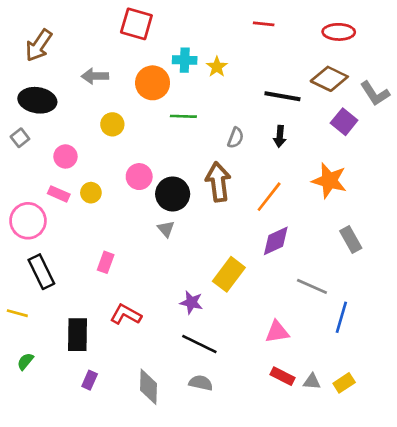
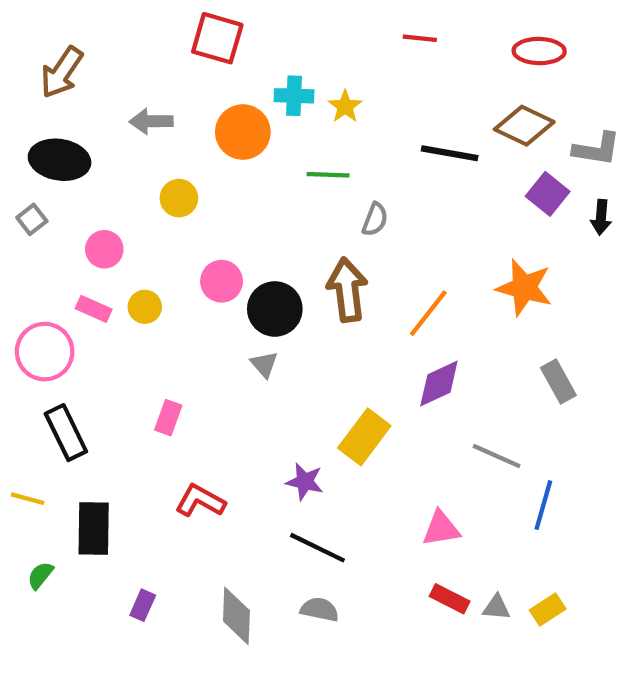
gray L-shape: (375, 94) -> (597, 149), turned -48
green line: (183, 116) -> (328, 175), moved
black arrow: (280, 136) -> (601, 217), moved
black rectangle: (78, 335) -> (94, 528), moved

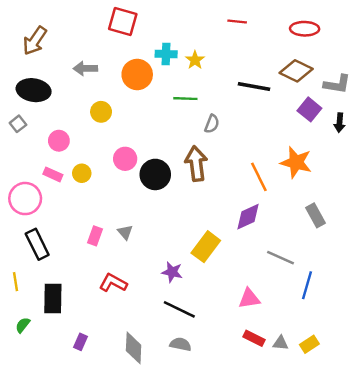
orange line: (428, 313) -> (259, 177), moved, turned -64
gray triangle: (264, 364) -> (125, 232), moved
yellow line: (28, 499) -> (16, 282), turned 66

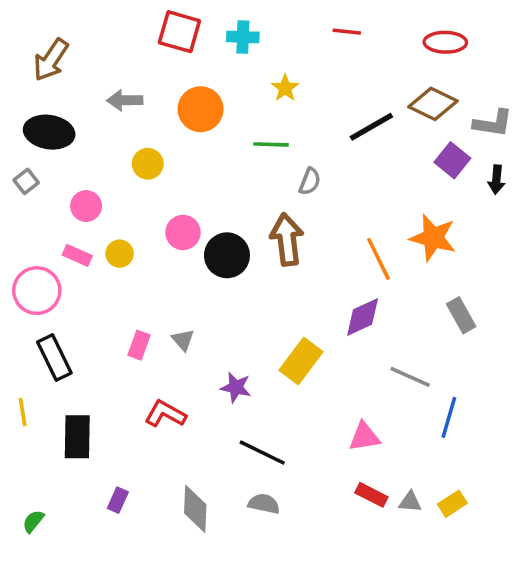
cyan cross: (166, 54) -> (243, 37), moved
black line: (254, 87) -> (371, 127), turned -40
purple star: (172, 272) -> (236, 387), moved
green semicircle: (23, 325) -> (33, 521), moved

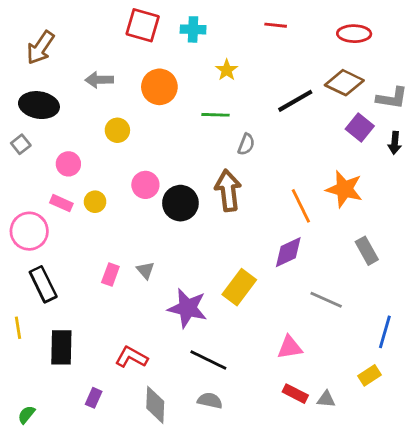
purple star: (236, 387) -> (187, 308), size x1.6
red L-shape: (165, 414) -> (131, 357), moved
blue line: (449, 417) -> (385, 332), moved
yellow rectangle: (452, 504) -> (370, 375), moved

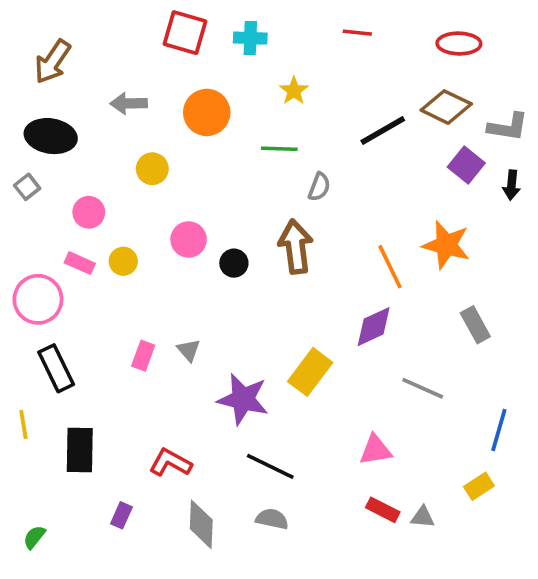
black circle: (180, 203) -> (234, 263), size x0.6

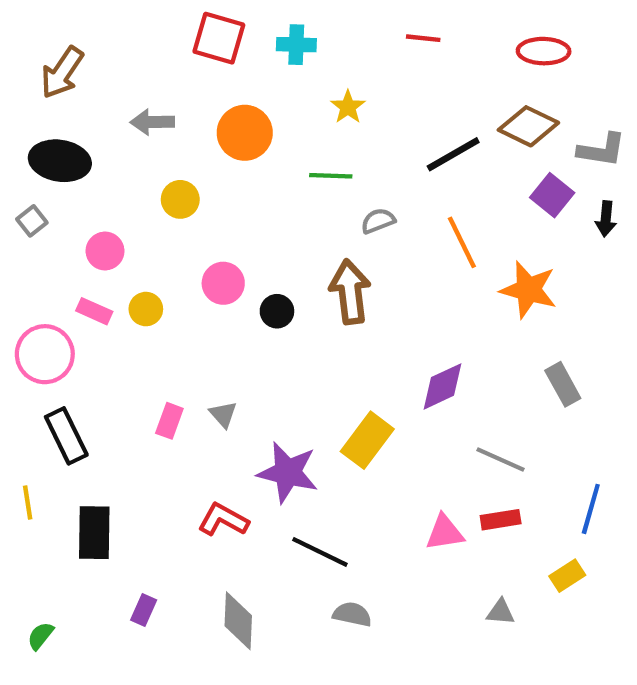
gray semicircle: (319, 187) -> (378, 221), turned -132
orange line: (390, 267) -> (462, 242), moved
red L-shape: (170, 463) -> (223, 520), moved
red rectangle: (383, 510) -> (501, 520), moved, turned -36
gray semicircle: (272, 519) -> (352, 614), moved

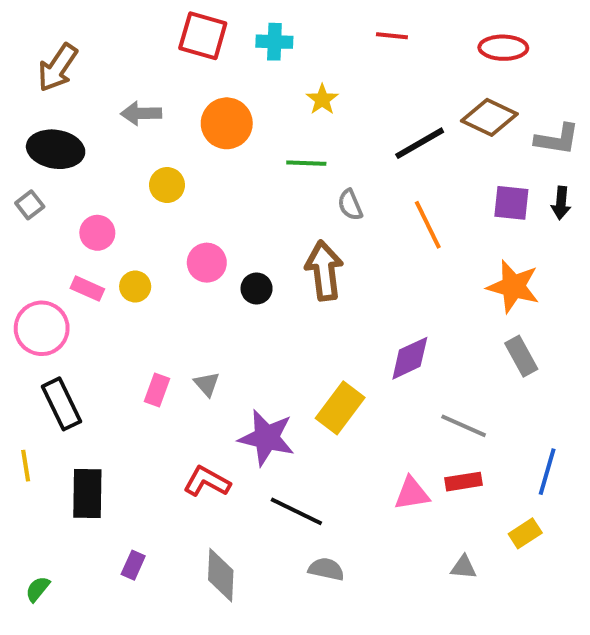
purple square: (552, 195) -> (511, 203), moved, turned -33
gray semicircle: (378, 221) -> (350, 205), turned -92
orange star: (528, 290) -> (513, 287), moved

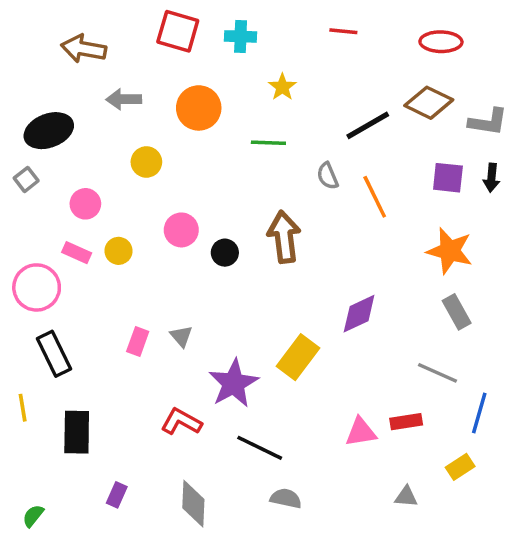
brown arrow: (58, 68) -> (84, 49), moved, turned 66
black ellipse: (56, 149) -> (49, 131), turned -30
gray semicircle: (350, 205) -> (328, 176), moved
gray line: (464, 426) -> (437, 373), moved
purple star: (267, 438) -> (234, 383), turned 30

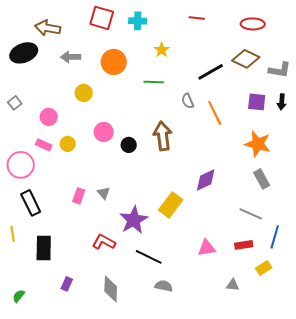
black ellipse: (49, 131) -> (24, 53), moved
red rectangle: (406, 422) -> (244, 245), moved

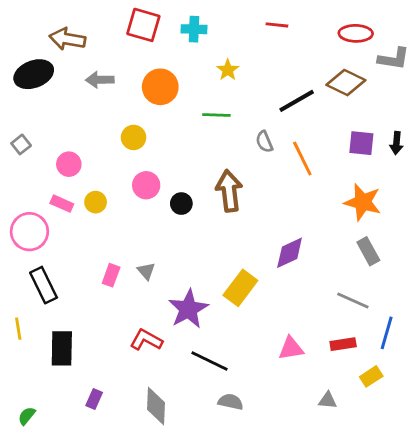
gray L-shape: (280, 70) -> (394, 59), moved
yellow circle: (84, 93) -> (134, 137), moved

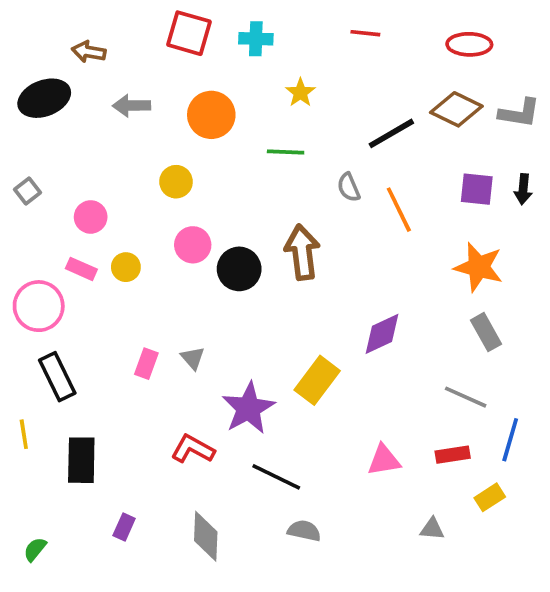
brown arrow: (67, 39) -> (89, 52), size x0.7
gray L-shape: (394, 59) -> (519, 113), moved
black circle: (181, 204) -> (239, 269), size x1.5

